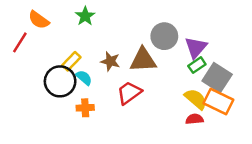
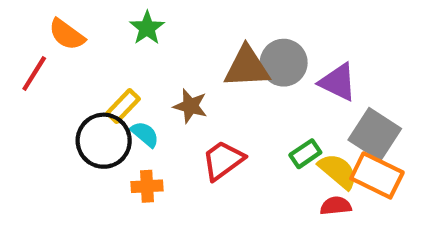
purple triangle: (196, 47) -> (338, 82), turned -45
brown triangle: (143, 60) -> (247, 67), moved
green rectangle: (197, 65) -> (305, 154), moved

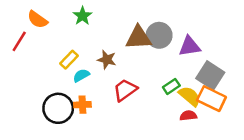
purple triangle: (338, 82) -> (190, 46), turned -35
cyan semicircle: (145, 134) -> (81, 75), turned -70
black circle: (104, 141) -> (58, 108), moved

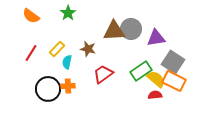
red line: (19, 41) -> (31, 53), moved
cyan semicircle: (81, 75) -> (67, 62), turned -48
green rectangle: (171, 86) -> (141, 71), size x1.5

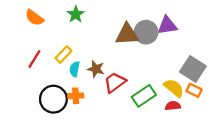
purple triangle: (156, 38) -> (167, 25), moved
brown star: (88, 49) -> (96, 69), moved
green rectangle: (141, 71) -> (144, 96), moved
orange rectangle: (174, 81) -> (194, 90), size x0.6

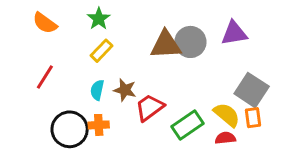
purple triangle: (167, 25) -> (234, 33), moved
yellow rectangle: (63, 54) -> (102, 51), moved
orange rectangle: (194, 90) -> (253, 118), turned 56

